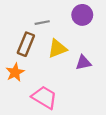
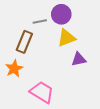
purple circle: (82, 15) -> (61, 14), moved
yellow triangle: (57, 49) -> (66, 38), moved

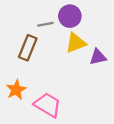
purple triangle: (79, 59) -> (98, 57), moved
orange star: (14, 69) -> (16, 90), moved

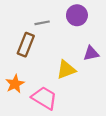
purple circle: (70, 16) -> (77, 15), moved
yellow triangle: (76, 43) -> (66, 70), moved

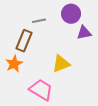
purple triangle: (91, 53) -> (84, 33), moved
orange star: (15, 84) -> (14, 64), moved

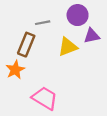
yellow triangle: (61, 64) -> (68, 47), moved

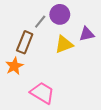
purple circle: (78, 15) -> (60, 14), moved
gray line: (43, 23) -> (40, 22), turned -40

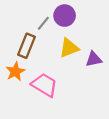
purple triangle: (87, 34) -> (94, 59), moved
pink trapezoid: (42, 93) -> (44, 85), moved

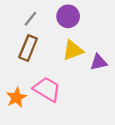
gray line: (43, 23) -> (30, 19), moved
orange star: (15, 72) -> (16, 97), moved

